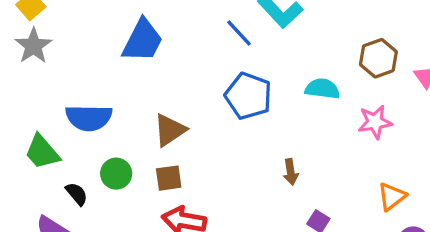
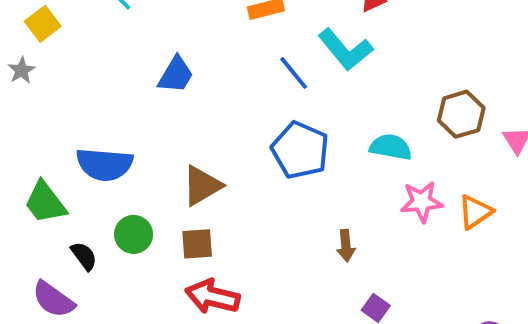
blue trapezoid: (143, 41) -> (176, 75), size x0.7
gray star: (33, 46) -> (22, 70), moved, size x0.6
pink star: (375, 122) -> (422, 202), moved
orange triangle: (392, 197) -> (475, 212), moved

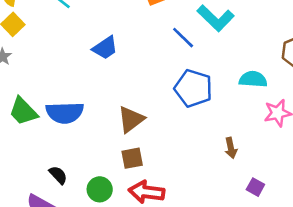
blue trapezoid: (176, 75) -> (105, 48), turned 32
green trapezoid: (45, 202) -> (23, 111), moved
green circle: (134, 234) -> (100, 189), moved

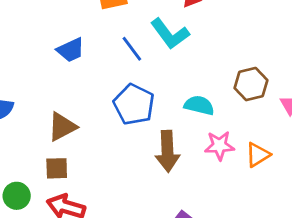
blue trapezoid: (105, 48) -> (71, 50), moved
brown arrow: (231, 148) -> (167, 151), moved, size x1.8

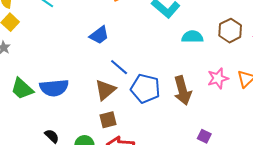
blue line: (132, 49) -> (119, 67), moved
blue pentagon: (134, 104) -> (145, 89), moved
cyan semicircle: (199, 105) -> (192, 37), moved

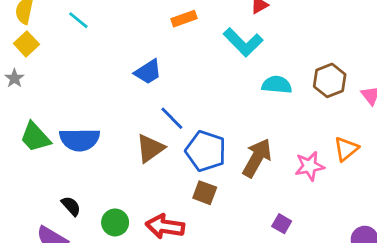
pink star: (218, 78) -> (310, 166), moved
brown arrow: (183, 90) -> (257, 158), turned -140
brown square: (108, 120) -> (205, 193), moved, turned 30

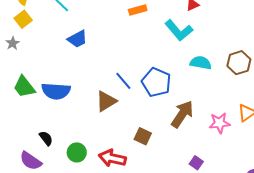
blue trapezoid: (148, 72) -> (77, 39), moved
blue pentagon: (206, 151) -> (156, 82), moved

